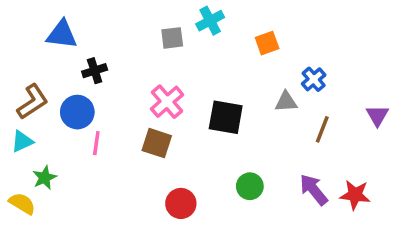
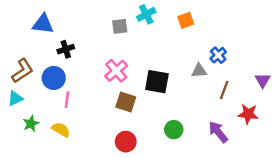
orange square: (267, 43) -> (186, 20), moved
brown square: (157, 143) -> (126, 102), moved
red star: (355, 195) -> (248, 114), moved
yellow semicircle: (22, 203) -> (61, 130), moved

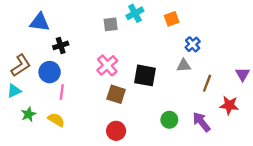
blue cross: (218, 55) -> (193, 44), moved
green circle: (174, 130) -> (169, 120), moved

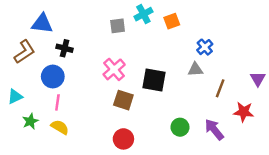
orange square: (172, 19) -> (172, 21), moved
black cross: (61, 45) -> (65, 48), turned 32
brown L-shape: (21, 65) -> (24, 52), moved
pink line: (62, 92) -> (57, 102), moved

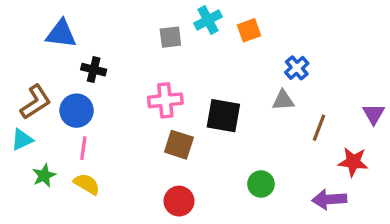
brown L-shape: (24, 52) -> (36, 102), moved
pink cross: (114, 69) -> (165, 100), turned 35
purple arrow: (214, 130) -> (329, 199), moved, turned -55

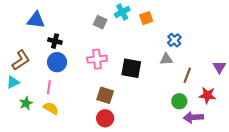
gray square: (170, 37) -> (100, 22), turned 32
blue circle: (77, 111) -> (57, 62), moved
brown square: (179, 145) -> (105, 95), moved
green circle: (261, 184) -> (179, 101), moved

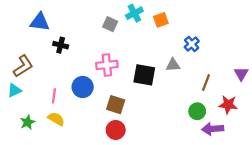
gray triangle: (166, 59) -> (173, 65), moved
blue circle: (57, 62) -> (83, 87), moved
green star: (26, 103) -> (28, 122), moved

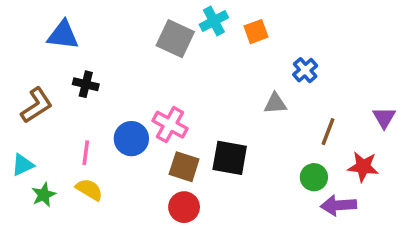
gray square: (110, 24) -> (175, 39), size x1.5
black cross: (61, 45) -> (86, 84), moved
pink cross: (107, 65) -> (170, 125), moved, turned 35
black square: (144, 75) -> (230, 158), moved
cyan triangle: (14, 90) -> (23, 165), moved

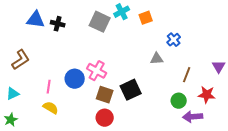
black cross: (86, 84) -> (58, 24), moved
black square: (230, 158) -> (131, 90), turned -35
green star: (44, 195) -> (11, 120), moved

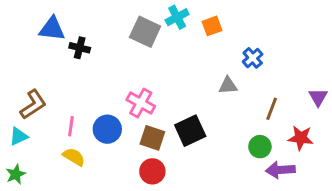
black cross: (58, 24) -> (80, 48), moved
brown L-shape: (21, 60) -> (33, 104), moved
blue circle: (75, 79) -> (107, 129), moved

